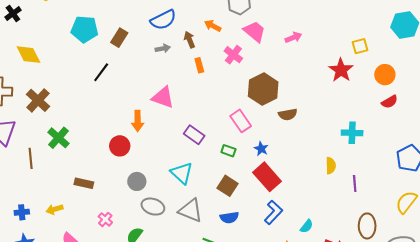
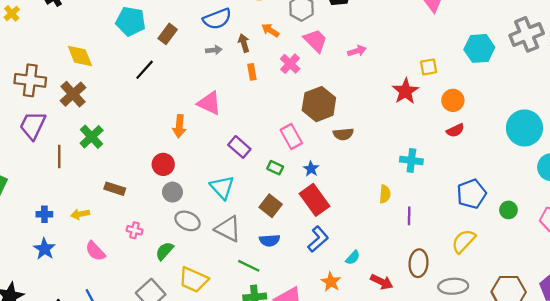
yellow diamond: (28, 55) -> (80, 56), moved
red circle: (120, 146) -> (163, 164), moved
pink cross: (105, 219) -> (134, 230), turned -32

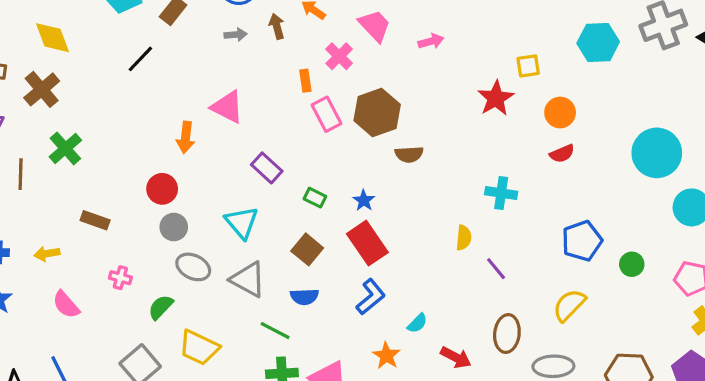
orange rectangle: (252, 72) -> (305, 81), moved
pink rectangle: (291, 136) -> (327, 114), moved
purple line: (409, 216) -> (496, 269), turned -42

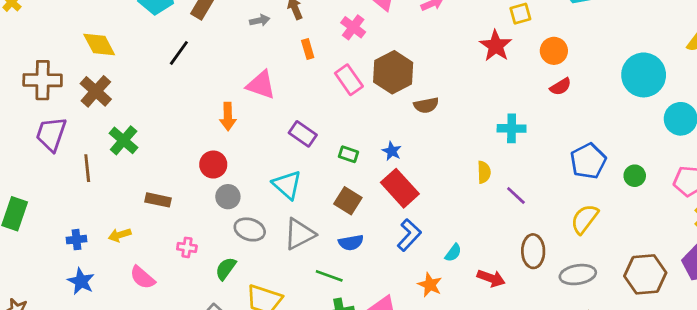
orange rectangle: (305, 81) -> (308, 49), moved
gray triangle: (248, 279) -> (299, 234), turned -48

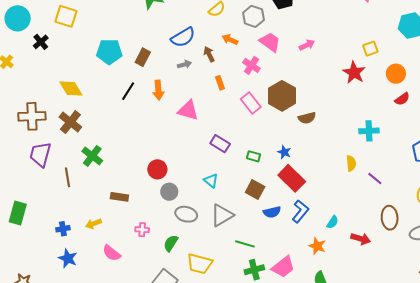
orange arrow: (228, 117) -> (158, 90), moved
cyan triangle: (287, 185) -> (211, 181), size x0.7
blue semicircle: (351, 243) -> (272, 212), moved

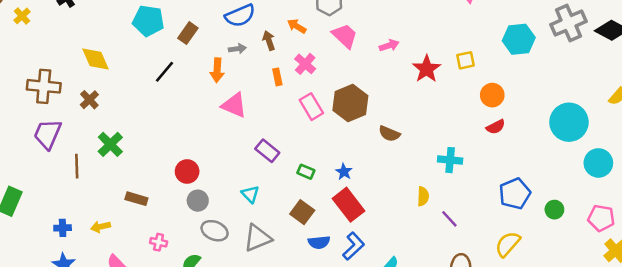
pink cross: (252, 65) -> (305, 64), moved
red star: (354, 73) -> (427, 69), moved
orange arrow: (158, 90) -> (217, 70), moved
brown semicircle: (307, 118) -> (389, 134), moved, turned 30
brown cross: (70, 122) -> (89, 100), size x0.7

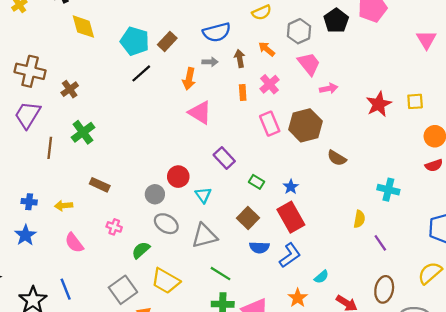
cyan pentagon: (148, 21) -> (135, 41), moved
pink arrow: (389, 45) -> (329, 89), moved
yellow diamond: (96, 59) -> (83, 27), moved
red circle: (187, 171) -> (178, 177), moved

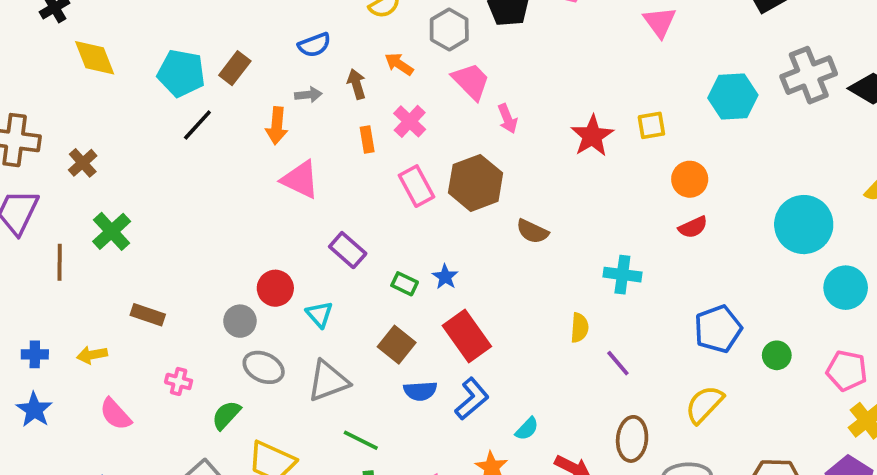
blue semicircle: (217, 32) -> (314, 45), size x0.7
pink arrow: (329, 89) -> (508, 119), turned 84
blue star: (291, 187) -> (445, 277), moved

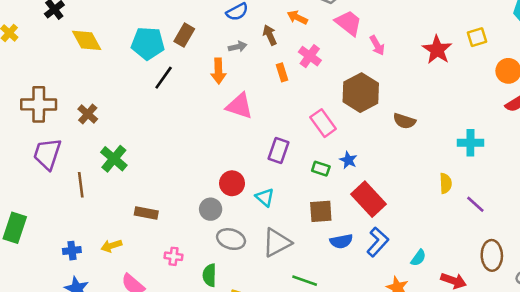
pink rectangle: (416, 186) -> (323, 123), moved
purple rectangle: (348, 250) -> (279, 150), turned 75
brown square: (397, 345) -> (321, 211), turned -35
green semicircle: (226, 415) -> (209, 275), turned -35

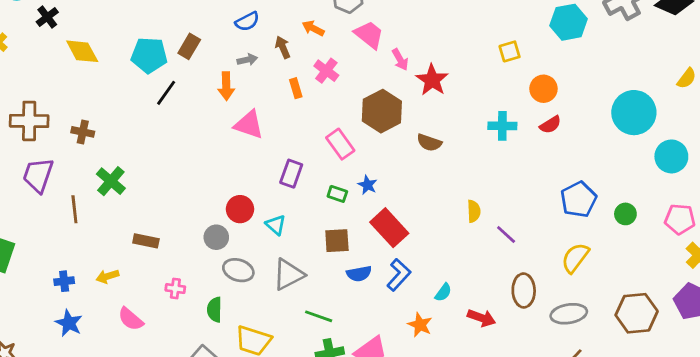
red star: (437, 50) -> (432, 80), moved
brown cross: (88, 114) -> (83, 132), turned -30
cyan cross: (470, 143) -> (502, 126), moved

